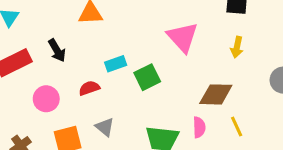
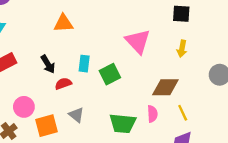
black arrow: (57, 50) -> (48, 64), moved
cyan rectangle: (116, 64) -> (84, 64), turned -63
pink circle: (46, 99) -> (24, 107), moved

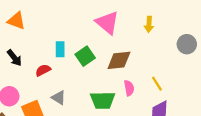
orange triangle: (63, 23) -> (16, 21), moved, turned 30
black arrow: (48, 64) -> (14, 58), moved
brown diamond: (165, 87) -> (119, 60), moved

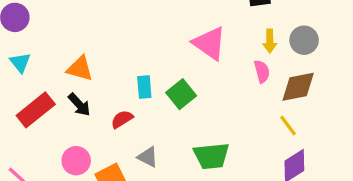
orange triangle: (16, 21) -> (80, 69), moved
gray circle: (187, 44) -> (304, 40), moved
brown diamond: (119, 60) -> (298, 87), moved
pink semicircle: (129, 88) -> (262, 71), moved

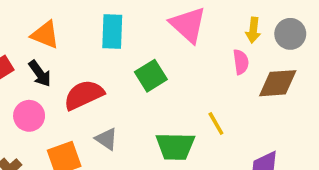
cyan rectangle: (144, 87) -> (112, 31), moved, size x1.4
red semicircle: (122, 119) -> (84, 95), size x1.6
yellow line: (288, 126) -> (216, 124), moved
pink circle: (76, 161) -> (29, 116), moved

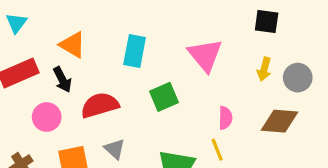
pink semicircle: (241, 62) -> (225, 118), moved

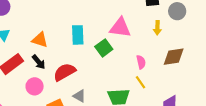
pink triangle: (205, 55) -> (120, 28), turned -30
gray circle: (298, 78) -> (177, 11), moved
green square: (164, 97) -> (104, 48), moved

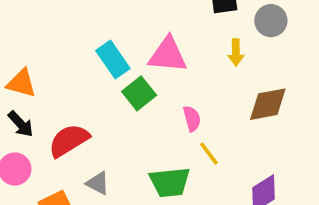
cyan rectangle: (78, 35) -> (113, 60), moved, turned -30
pink semicircle: (141, 62) -> (192, 119), moved

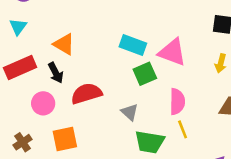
cyan rectangle: (113, 60) -> (133, 45), turned -50
pink semicircle: (192, 119) -> (177, 102), size x1.4
gray triangle: (98, 183) -> (130, 112), moved

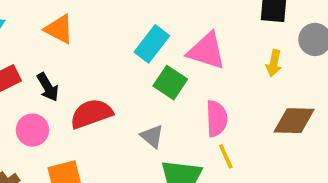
orange triangle: (64, 44) -> (59, 29), moved
cyan rectangle: (133, 45) -> (152, 44), turned -70
green square: (145, 74) -> (170, 83), turned -30

